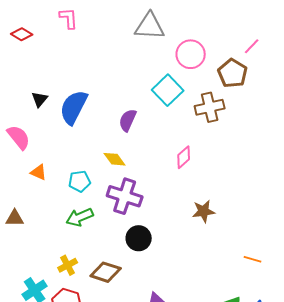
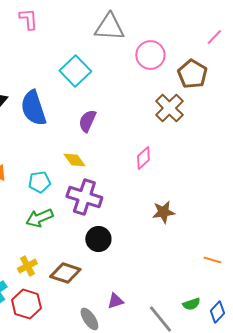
pink line: (252, 46) -> (214, 37), moved
cyan square: (168, 90) -> (75, 71), moved
blue semicircle: (74, 107) -> (33, 108), turned -45
brown cross: (210, 107) -> (169, 108), turned -32

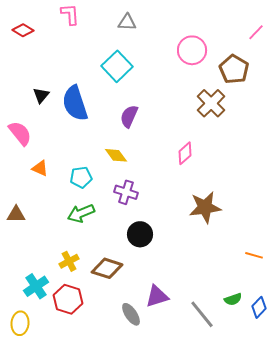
gray triangle: (109, 27) -> (127, 22), moved, size x0.6
purple cross: (84, 197) -> (126, 192), size x0.7
brown star: (163, 212) -> (205, 207), size x1.4
purple triangle: (115, 301) -> (157, 296), size x1.4

